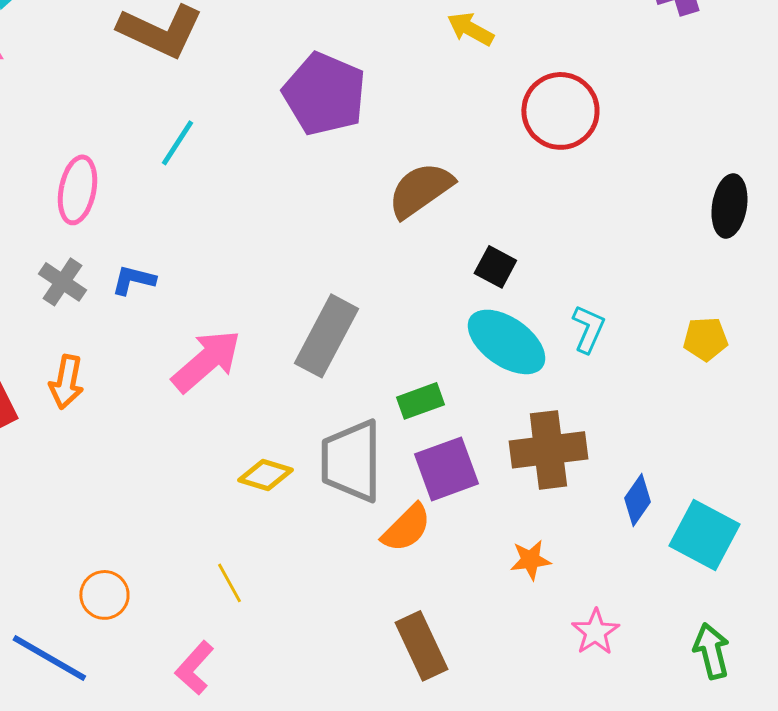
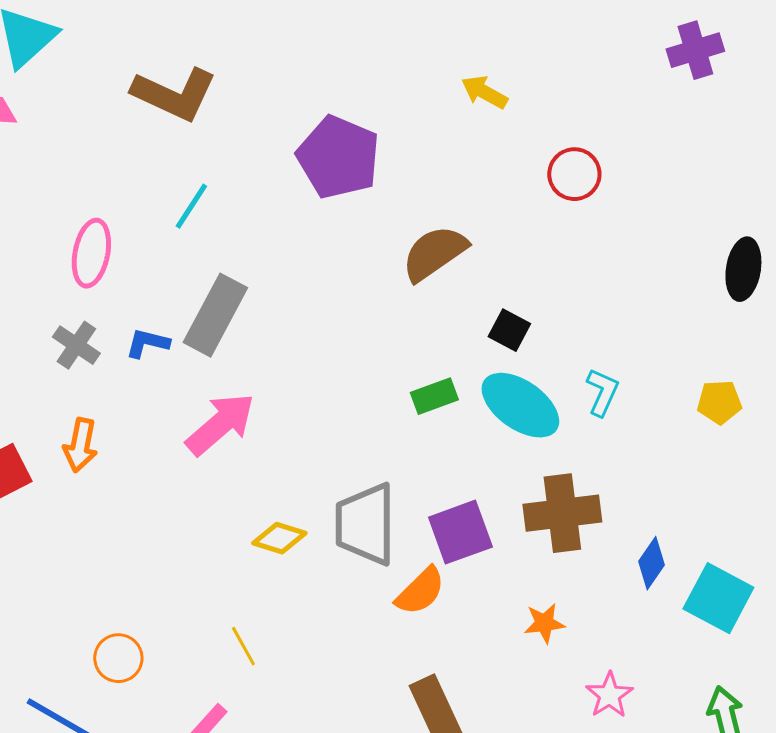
red circle: (560, 111) -> (574, 174), size x0.7
gray rectangle: (326, 336) -> (215, 315), moved
green rectangle: (420, 401) -> (434, 396), moved

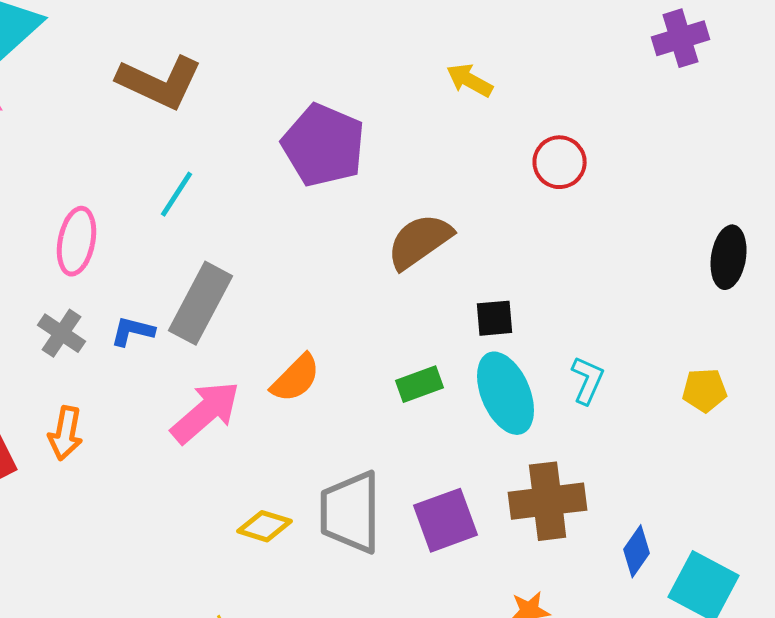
black square: (509, 330) -> (495, 318), turned -33
cyan ellipse: (520, 405) -> (506, 393), turned 32
orange semicircle: (420, 591) -> (296, 378), moved

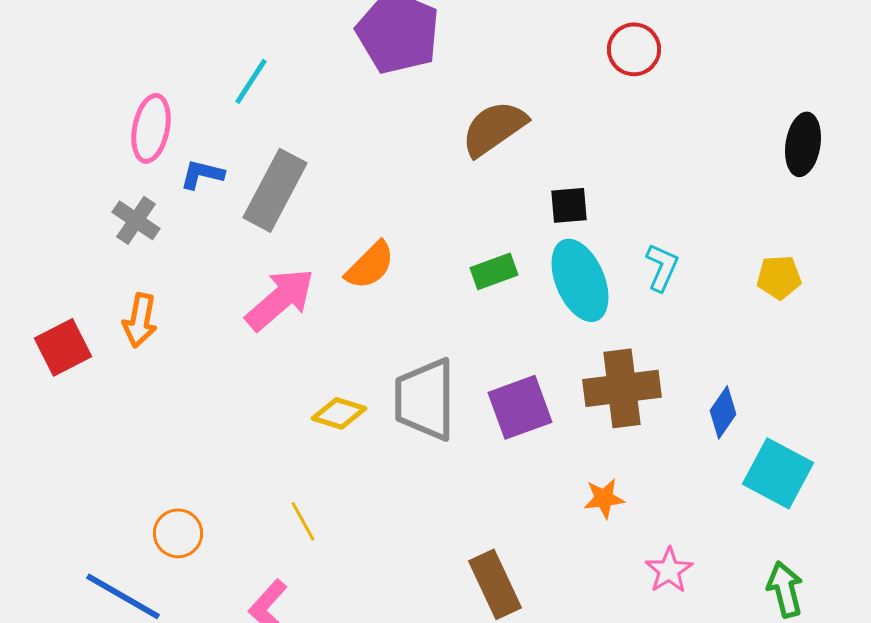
blue L-shape: (133, 331) -> (202, 174), moved
blue diamond: (637, 551) -> (723, 412), moved

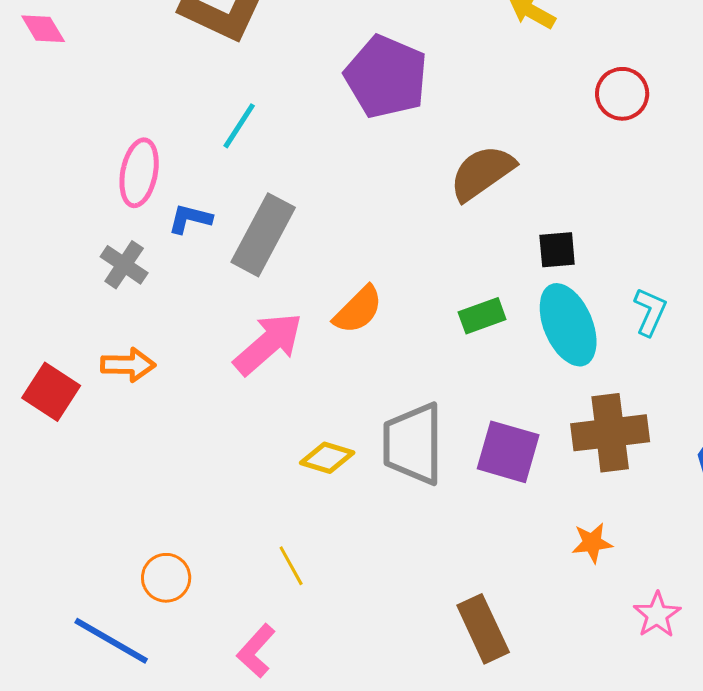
orange arrow: (140, 320) -> (128, 365), turned -100
red square: (63, 347) -> (51, 392), turned -30
purple square: (520, 407) -> (508, 452), turned 36

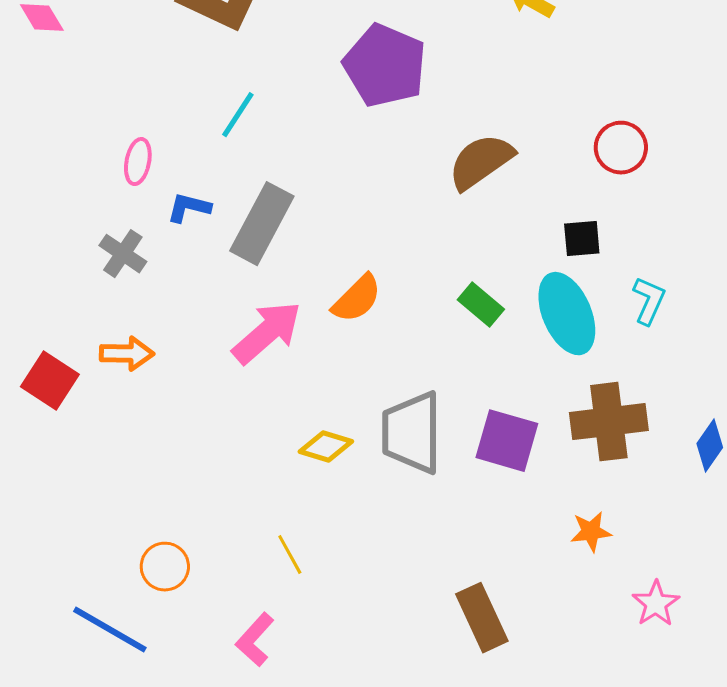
red circle: (622, 94) -> (621, 148), moved
pink ellipse: (139, 173) -> (138, 162), size x0.7
black square: (557, 250) -> (582, 239), moved
green rectangle: (482, 316) -> (481, 305), turned 60

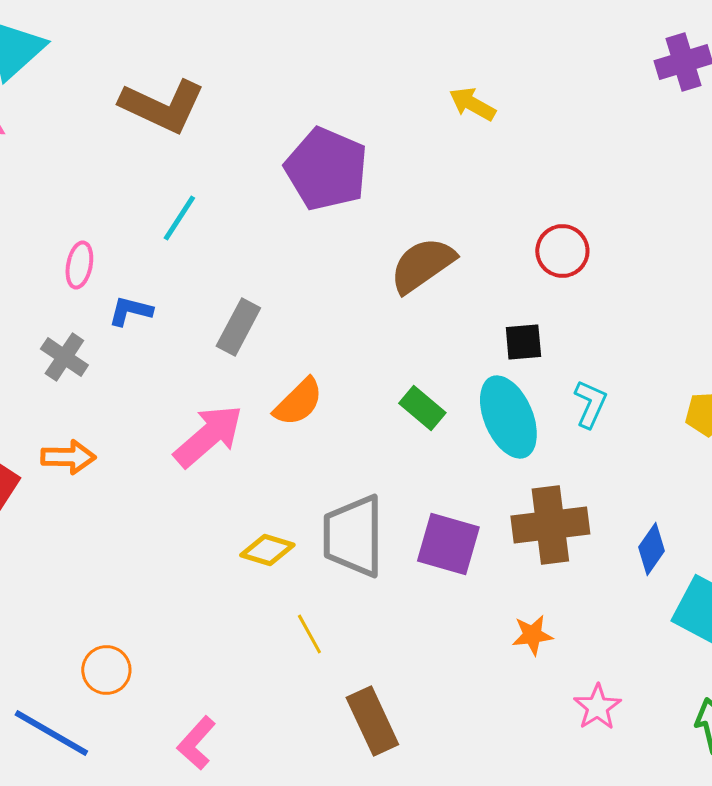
gray rectangle: (262, 224) -> (238, 327), moved, size x0.7
yellow line: (290, 555) -> (309, 634), moved
brown rectangle: (482, 618) -> (372, 721), moved

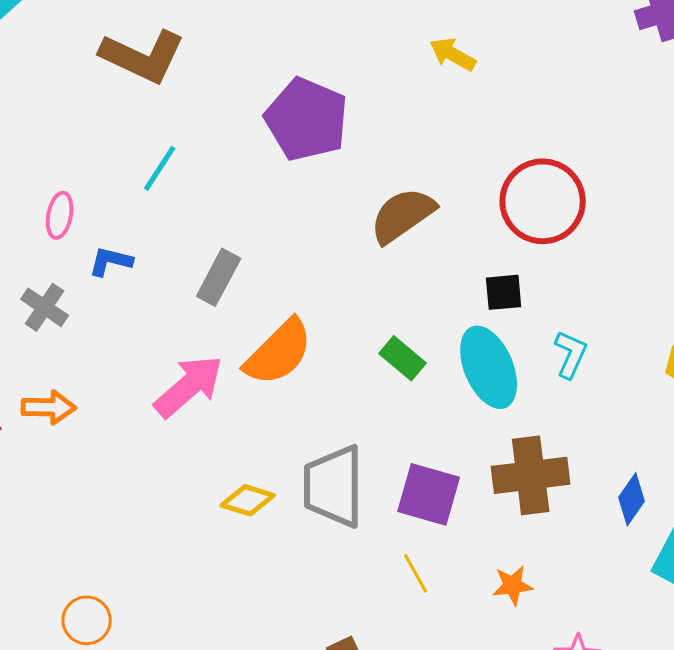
red circle: (562, 251) -> (543, 201), size x1.6
orange semicircle: (298, 402) -> (279, 352), size x1.4
yellow line: (309, 634) -> (416, 573), moved

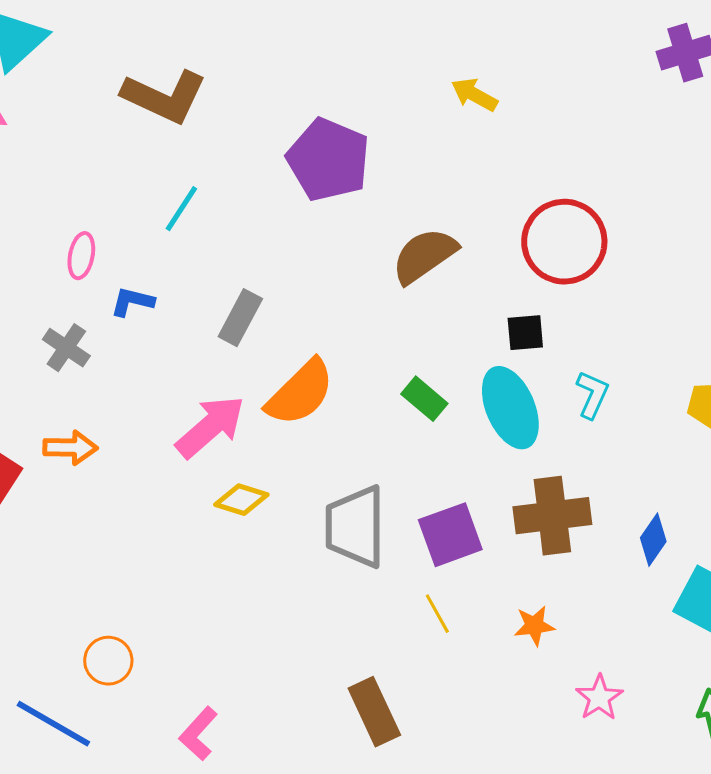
purple square: (429, 494) -> (450, 535), turned -36
yellow diamond: (248, 500) -> (241, 500), moved

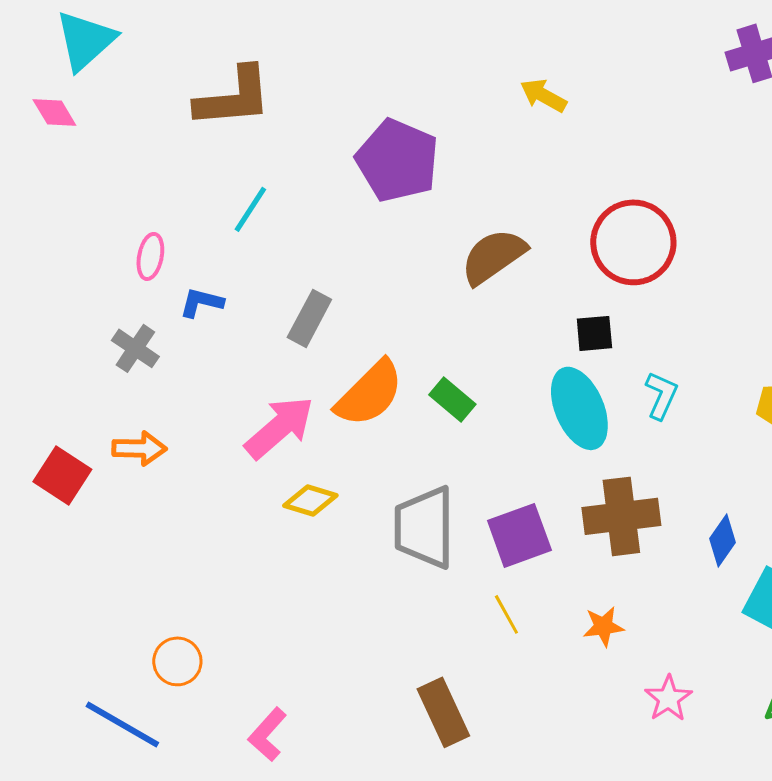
brown L-shape: (164, 97) -> (233, 97), turned -30
green rectangle: (424, 399) -> (452, 399), moved

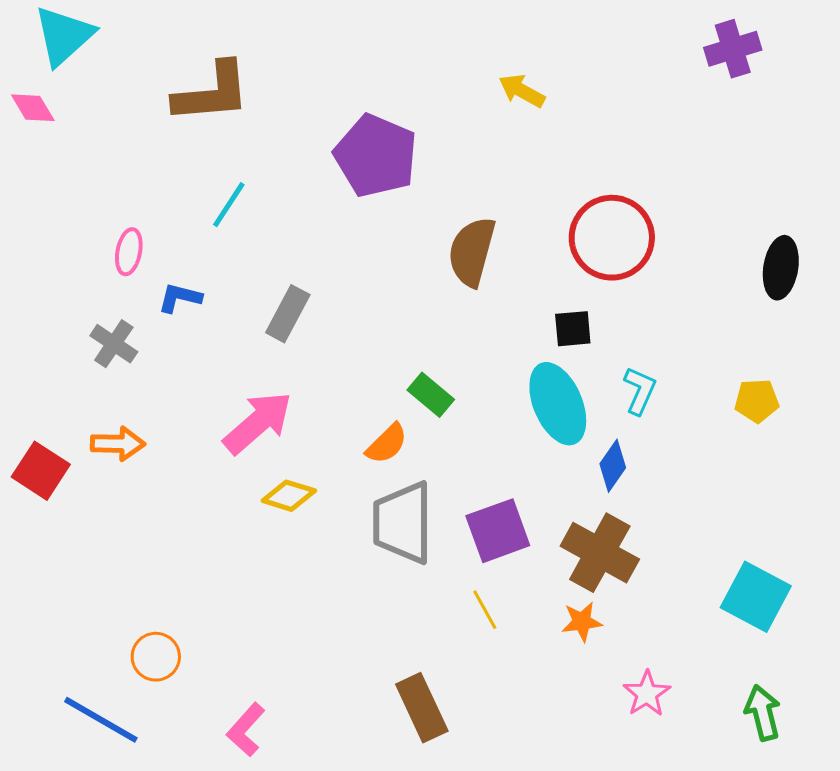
brown semicircle: (493, 256) -> (472, 252), turned -40
orange semicircle: (369, 393) -> (387, 444), moved, size x0.6
brown cross: (621, 516) -> (600, 553), moved, turned 36
blue diamond: (722, 540) -> (613, 466), moved

